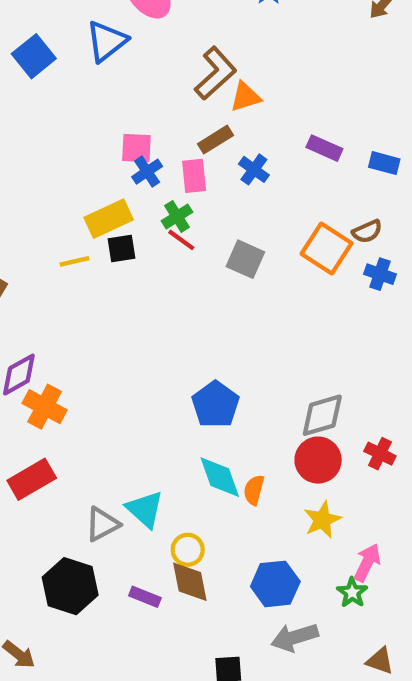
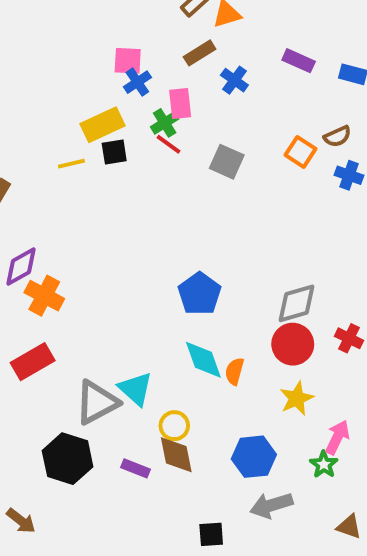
pink rectangle: (194, 176) -> (180, 103), moved
orange square: (327, 248) -> (300, 152), size x0.7
gray triangle: (102, 524) -> (97, 402), size x1.4

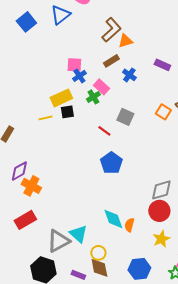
pink rectangle: (180, 103) -> (101, 87), turned -42
red line: (168, 144) -> (104, 131), moved
blue pentagon: (200, 294) -> (111, 163), moved

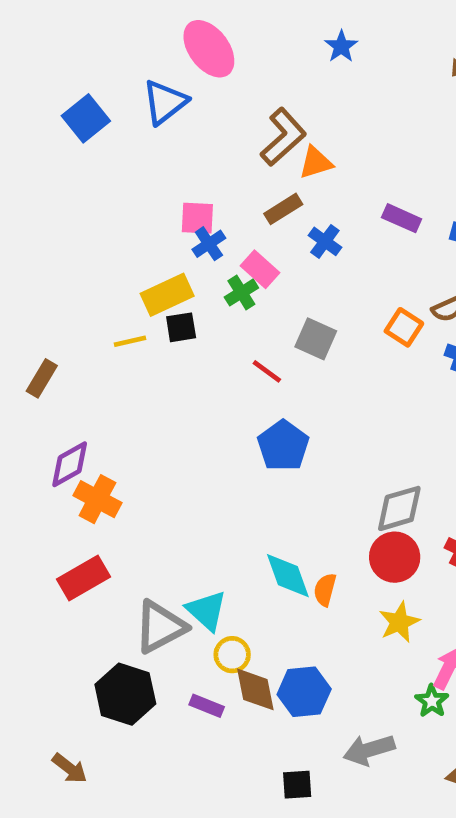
yellow circle: (98, 253) -> (232, 655), moved
blue hexagon: (139, 269) -> (304, 692), moved

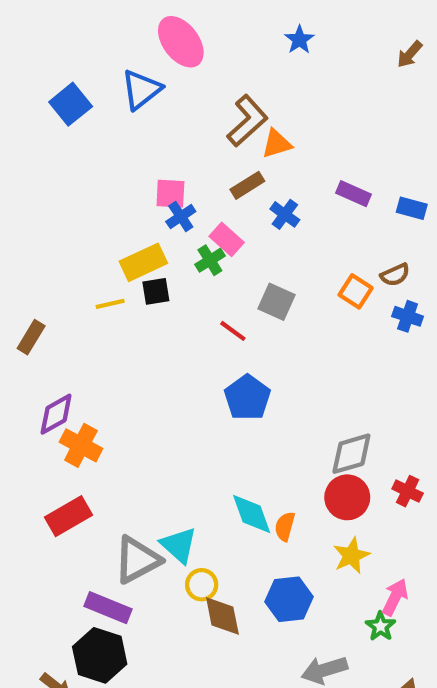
blue hexagon: (304, 692) -> (289, 599), moved
black hexagon: (125, 694) -> (100, 655), moved
purple rectangle: (207, 706) -> (108, 608), moved, size x1.5

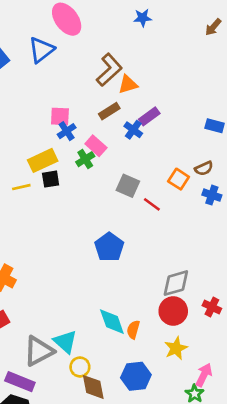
blue star: (299, 40) -> (143, 18), turned 30
purple rectangle: (353, 194) -> (149, 116), moved, turned -60
red line: (233, 331) -> (152, 204), moved

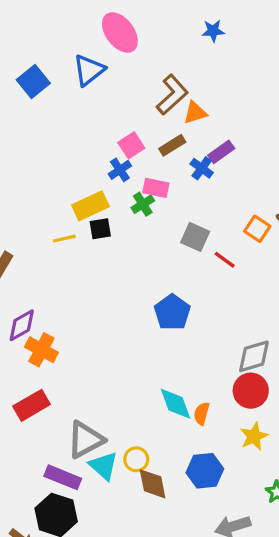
pink square: (60, 116) -> (131, 145), moved, turned -36
pink rectangle: (96, 146) -> (156, 188), turned -30
cyan triangle: (65, 342) -> (104, 466), moved

